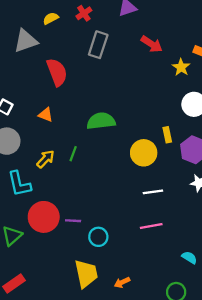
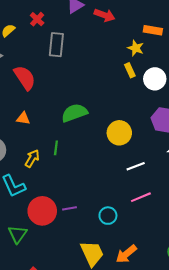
red arrow: (152, 44) -> (105, 15), moved
yellow rectangle: (167, 135) -> (130, 70), moved
cyan circle: (98, 237) -> (108, 216), moved
orange arrow: (122, 282) -> (126, 254), size x1.5

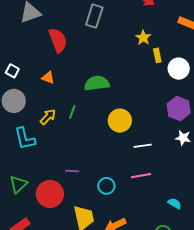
yellow star: (136, 48) -> (143, 38), moved
yellow circle: (119, 133) -> (120, 121), moved
red circle: (42, 211) -> (50, 194), moved

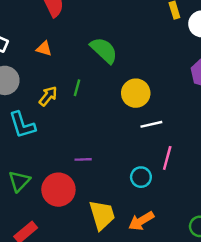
green semicircle: (97, 83) -> (104, 50), turned 55
white line: (143, 146) -> (151, 124), moved
pink line: (141, 176) -> (167, 158), turned -60
cyan circle: (106, 186) -> (141, 177), moved

